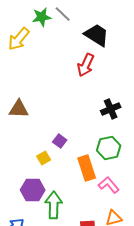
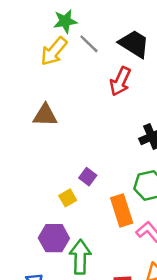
gray line: (63, 14) -> (89, 44), moved
yellow arrow: (19, 39) -> (54, 51), moved
brown triangle: (19, 109) -> (45, 115), moved

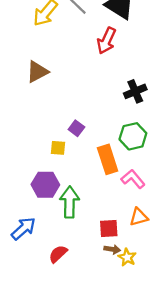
brown triangle: (45, 115) -> (37, 72), turned -30
yellow square: (68, 198) -> (58, 148), turned 35

